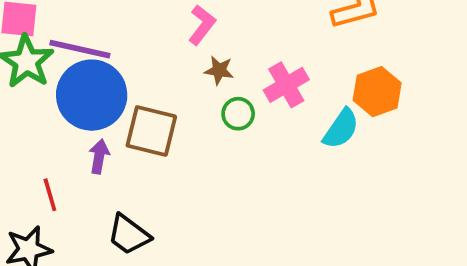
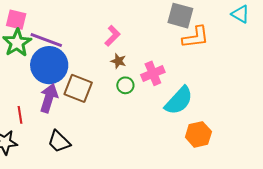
orange hexagon: (377, 92) -> (198, 134), moved
cyan semicircle: (341, 129) -> (179, 101), size x1.4
purple arrow: (99, 156) -> (49, 98), size x1.6

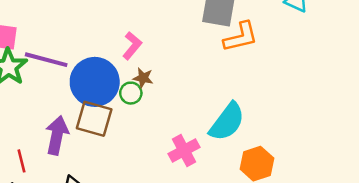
blue circle: (49, 65) -> (95, 82), moved
pink cross: (153, 73) -> (184, 151), moved
green circle: (125, 85) -> (131, 93), moved

